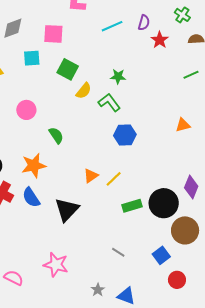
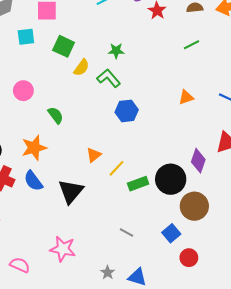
yellow line: (114, 179) -> (116, 168), moved

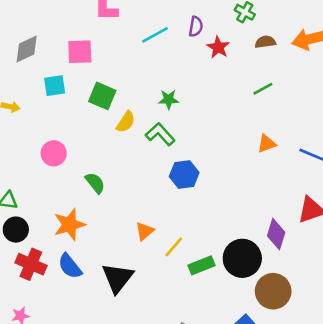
orange triangle: (186, 97) -> (267, 144), moved

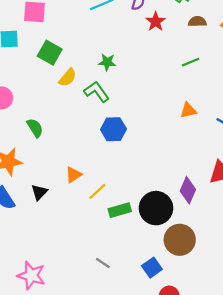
black triangle: (117, 278) -> (39, 192), moved, size x0.6

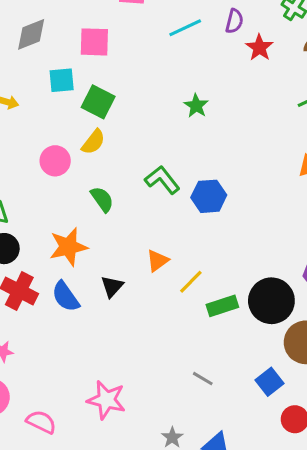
green square: (50, 53) -> (98, 102), moved
green star: (107, 62) -> (196, 106), turned 30
yellow semicircle: (68, 78) -> (93, 142), moved
green L-shape: (97, 92) -> (162, 180), moved

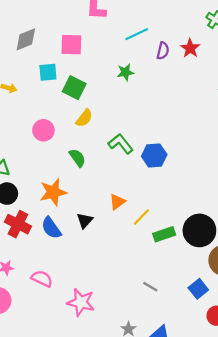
purple semicircle: (234, 21) -> (163, 51), moved
green star: (196, 106) -> (126, 72), moved, turned 30
yellow semicircle: (93, 142) -> (84, 118), moved
pink semicircle: (41, 422) -> (42, 279), moved

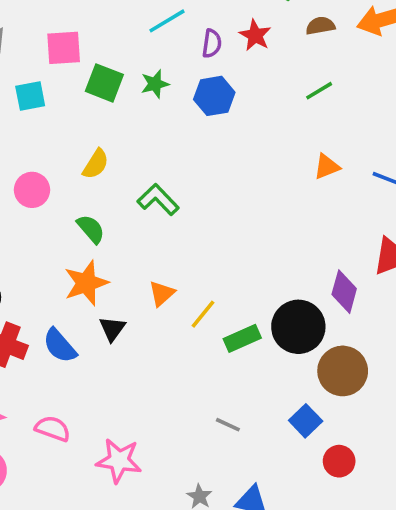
green square: (74, 88) -> (104, 83), moved
blue hexagon: (154, 155) -> (214, 96), moved
orange star: (53, 192) -> (86, 283), moved

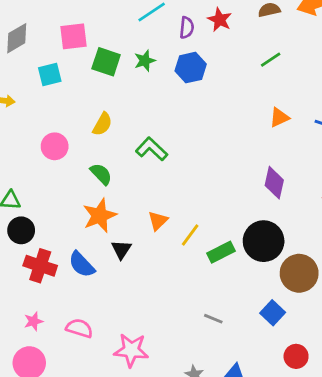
purple diamond: (344, 292) -> (274, 183), moved
red circle: (339, 461) -> (296, 356), moved

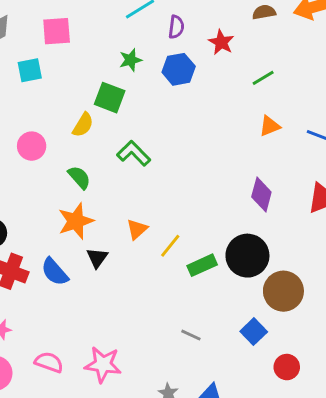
red star: (220, 20) -> (221, 42), moved
green line: (271, 60) -> (263, 78), moved
green square: (106, 62) -> (110, 98), moved
pink semicircle: (79, 328) -> (49, 362), moved
red circle: (296, 356) -> (287, 367), moved

